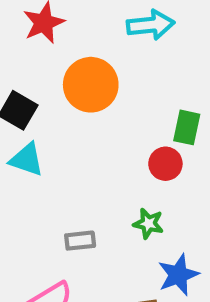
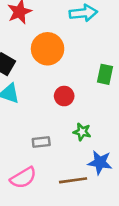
red circle: (165, 164) -> (64, 96), moved
blue star: (178, 275) -> (100, 162), turned 30

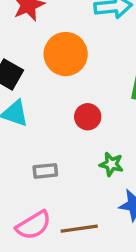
gray rectangle: (41, 142) -> (45, 171), moved
brown line: (73, 180) -> (79, 229), moved

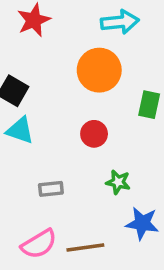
orange circle: (66, 54) -> (99, 70), moved

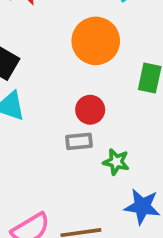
gray rectangle: (51, 189) -> (79, 141), moved

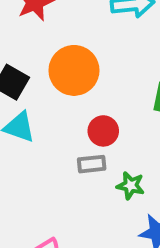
orange circle: (96, 41) -> (74, 70), moved

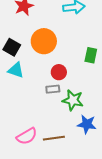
green star: (131, 186) -> (73, 100), size x1.5

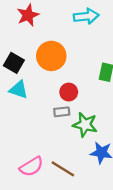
brown line: (54, 138) -> (63, 169), turned 40

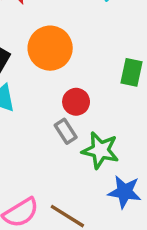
gray rectangle: (62, 112) -> (66, 131), turned 63

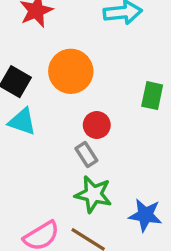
green star: (100, 150) -> (93, 194), moved

